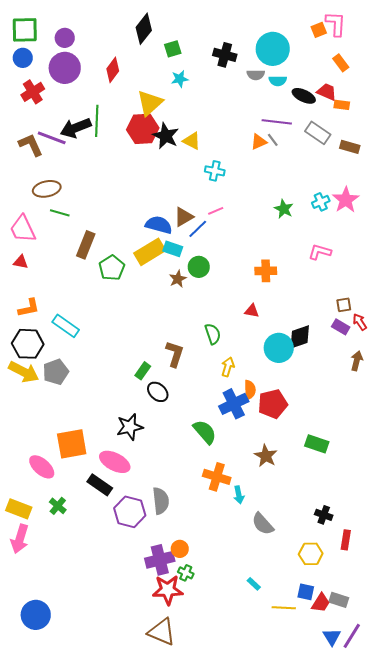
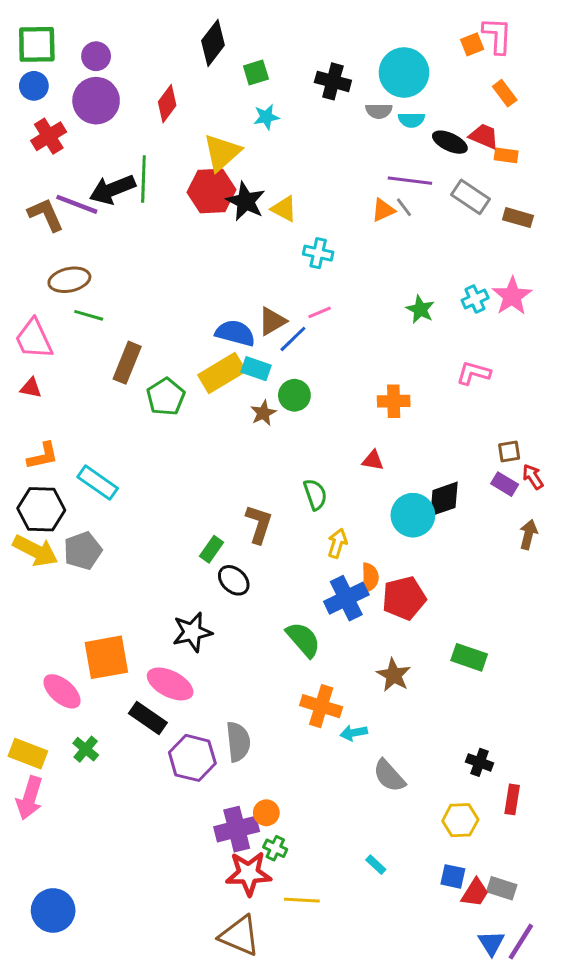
cyan arrow: (239, 495) -> (354, 733), turned 90
yellow line: (284, 608) -> (302, 900), moved

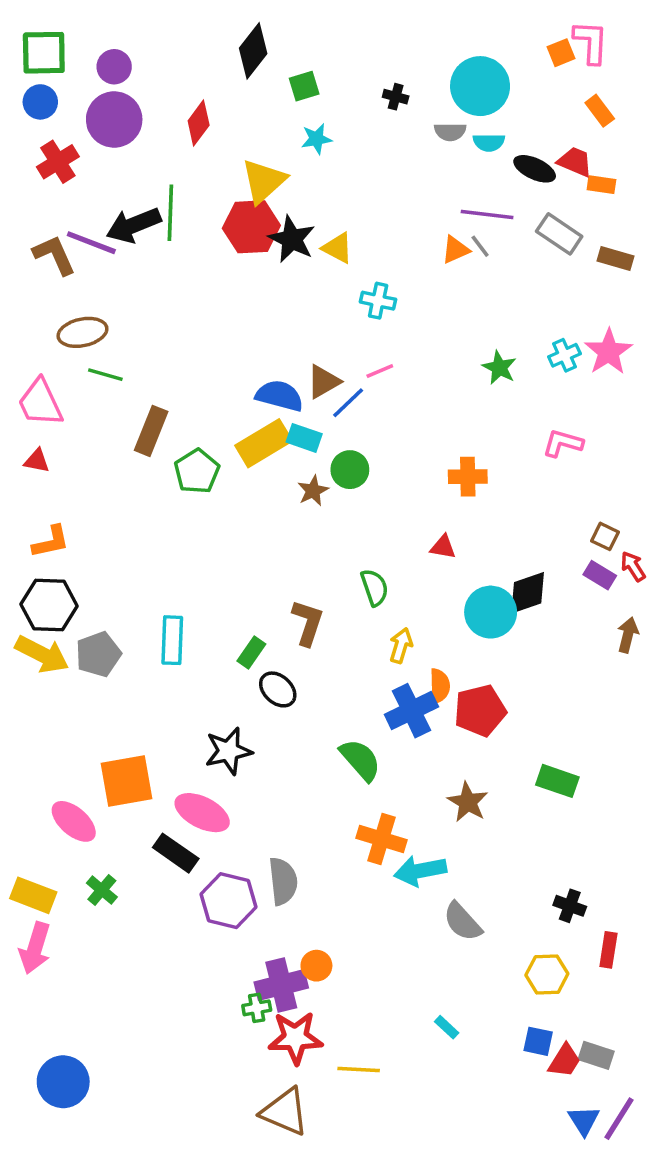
black cross: (333, 81) -> (396, 97), size x0.6
brown square: (509, 452) -> (605, 536), turned 35
cyan rectangle: (98, 483) -> (172, 640), moved, turned 57
cyan arrow: (354, 733) -> (420, 871), size x1.6
green cross: (275, 848) -> (257, 1008), moved, turned -35

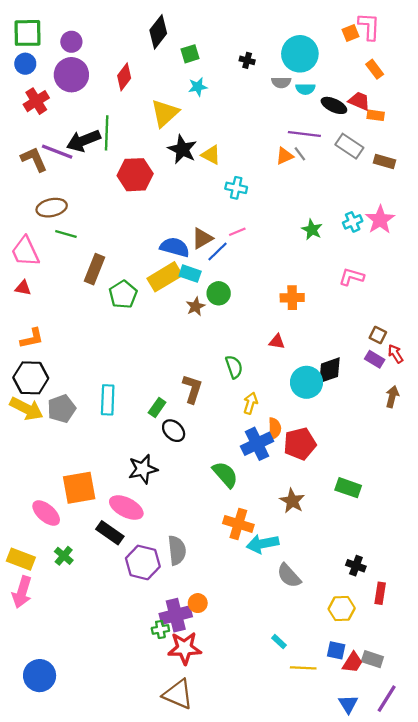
red hexagon: (251, 227) -> (135, 175), moved
yellow line: (359, 1069) -> (303, 668), moved
blue triangle: (584, 1120) -> (348, 704), moved

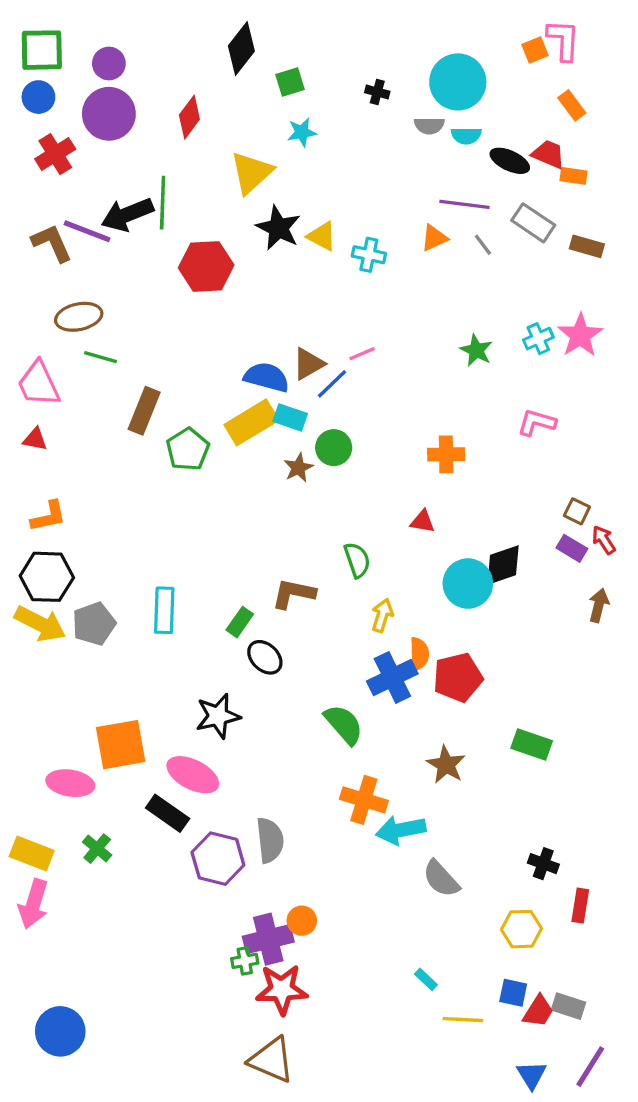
gray line: (300, 154) -> (483, 245), moved
cyan cross: (236, 188) -> (369, 255), moved
brown L-shape: (192, 389) -> (293, 594), turned -96
pink ellipse: (46, 513) -> (70, 783), turned -32

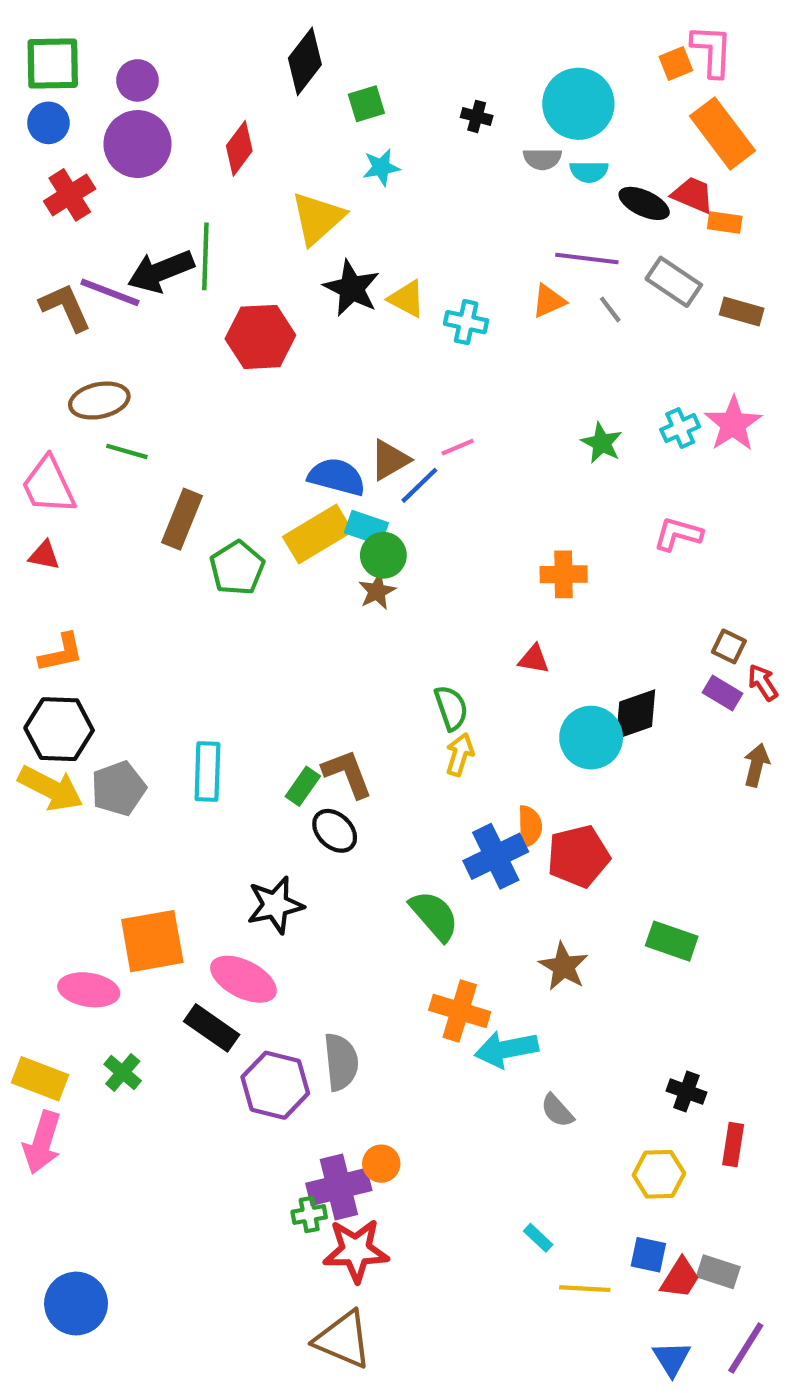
orange rectangle: (572, 105) -> (723, 133), size x1.8
green circle: (334, 448) -> (383, 555), moved
brown L-shape: (293, 594) -> (347, 774), moved, turned 57
yellow arrow: (382, 615) -> (460, 755), moved
gray semicircle: (441, 879) -> (557, 1111), size x0.7

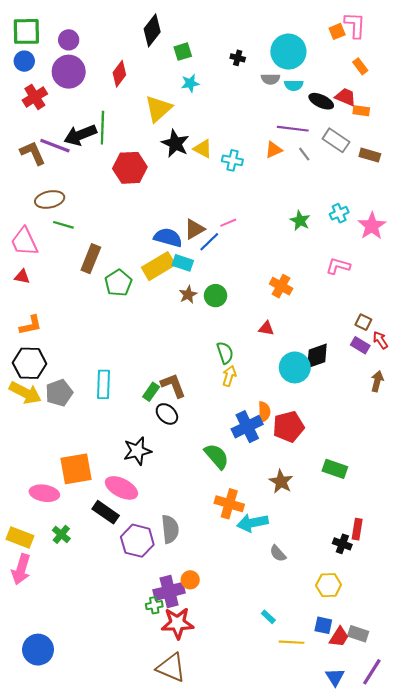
orange rectangle: (723, 133) -> (360, 66), size x0.5
pink star: (733, 424) -> (372, 226), moved
green circle: (383, 555) -> (216, 296), moved
orange cross: (564, 574) -> (281, 286), turned 30
red rectangle: (733, 1145) -> (357, 529), moved

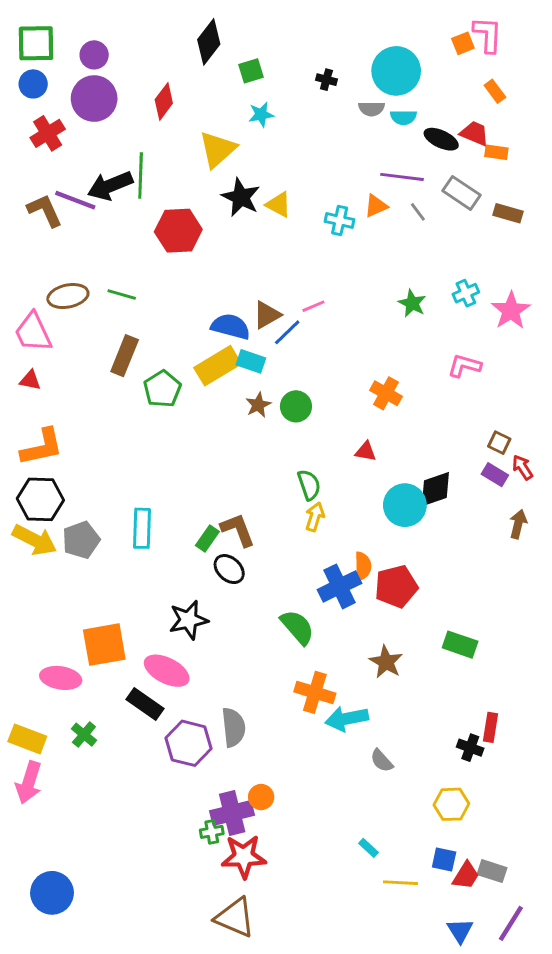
cyan cross: (232, 160) -> (340, 220), moved
brown ellipse: (50, 199) -> (68, 296), moved
green line: (63, 225) -> (122, 295), moved
orange L-shape: (31, 325) -> (42, 447), size x1.4

